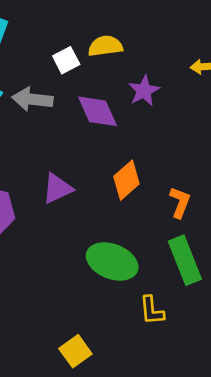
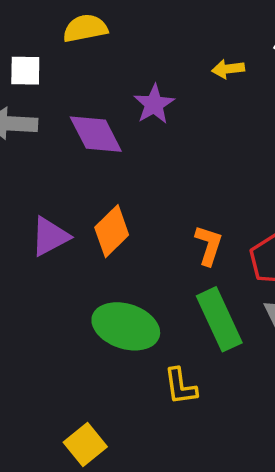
yellow semicircle: (105, 46) -> (85, 28), moved
white square: (66, 60) -> (25, 71), moved, turned 32
orange diamond: (126, 180) -> (112, 231), moved

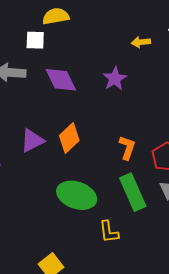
white square: (25, 71) -> (35, 40), moved
purple star: (154, 104) -> (115, 79), moved

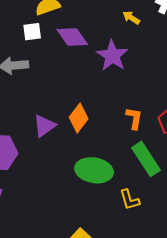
yellow arrow: (141, 42) -> (131, 18), turned 48
purple star: (115, 79) -> (112, 56), size x1.4
purple diamond: (61, 80) -> (72, 37), moved

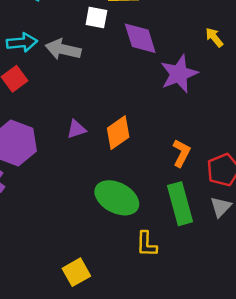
purple triangle: (44, 126) -> (76, 129), size x0.7

